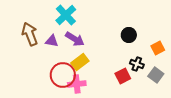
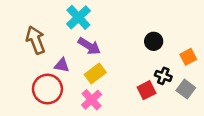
purple triangle: (52, 41) -> (62, 65), moved
red circle: (63, 75) -> (47, 89), moved
pink cross: (77, 84) -> (92, 100), turned -36

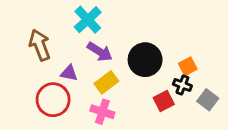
black circle: (154, 41) -> (145, 60), moved, size x1.6
orange square: (188, 57) -> (188, 66), moved
pink cross: (92, 100) -> (102, 112), turned -30

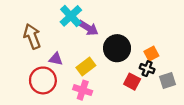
purple arrow: (100, 52) -> (88, 28), moved
gray square: (208, 100) -> (168, 80), turned 35
red square: (164, 101) -> (132, 82), turned -35

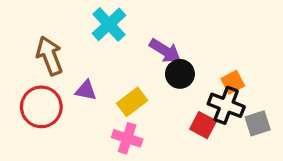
purple arrow: (88, 28) -> (165, 51), moved
black circle: (117, 48) -> (180, 74), size x0.7
black cross: (147, 69) -> (226, 105), size x1.5
red circle: (43, 80) -> (41, 107), moved

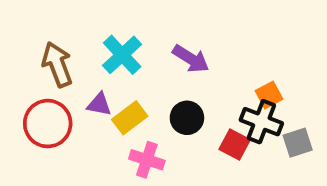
cyan cross: (109, 24) -> (122, 55), moved
black circle: (180, 74) -> (187, 118), moved
yellow rectangle: (132, 102) -> (130, 118), moved

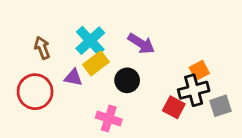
brown arrow: (57, 64) -> (42, 48), size x0.7
yellow rectangle: (130, 118) -> (96, 63), moved
black circle: (187, 118) -> (127, 80), moved
black cross: (261, 122) -> (194, 90), turned -36

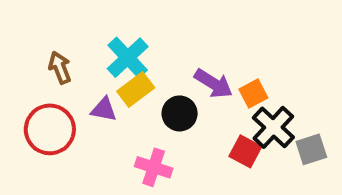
purple arrow: (141, 44) -> (213, 84), moved
orange square: (199, 70) -> (253, 94), moved
black cross: (194, 90) -> (273, 127), turned -32

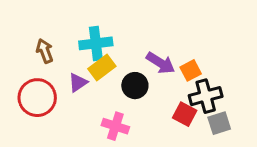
cyan cross: (128, 58) -> (96, 43), turned 36
purple triangle: (104, 109) -> (78, 83), turned -45
black cross: (273, 127) -> (206, 96), turned 32
gray square: (311, 149) -> (219, 123), moved

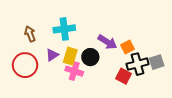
yellow rectangle: (102, 67) -> (70, 56), moved, turned -36
gray square: (219, 123) -> (157, 62), moved
pink cross: (115, 126) -> (74, 71), moved

